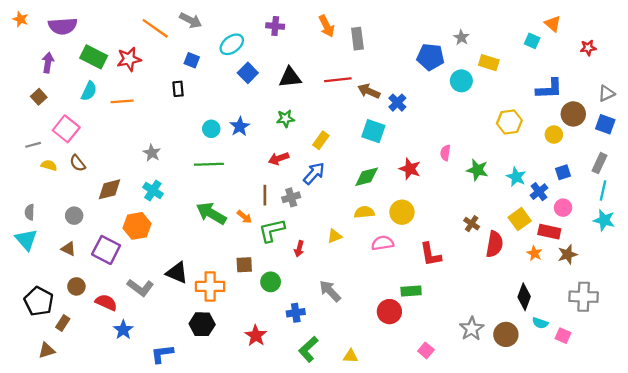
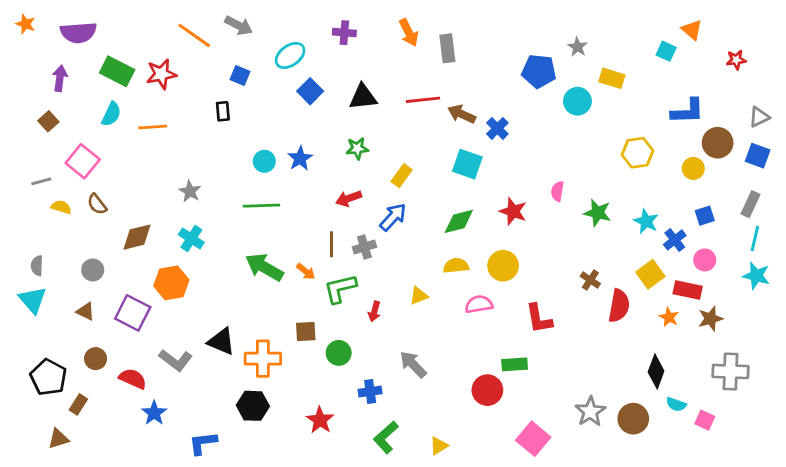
pink square: (426, 350) -> (533, 439), size x1.6
yellow triangle: (351, 356) -> (439, 446), turned -35

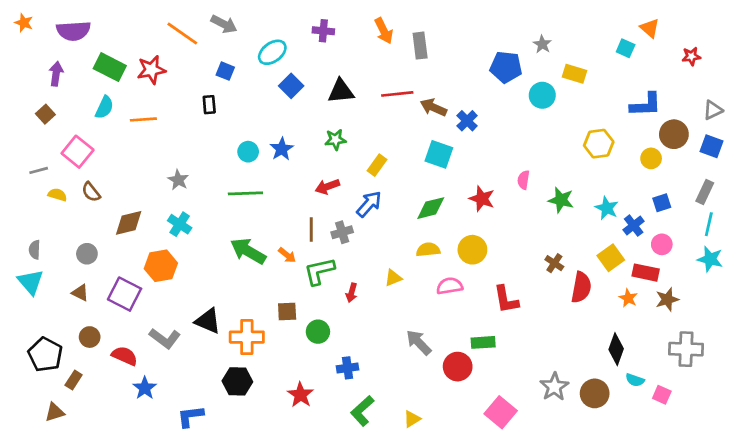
gray arrow: (413, 364) -> (419, 342), moved

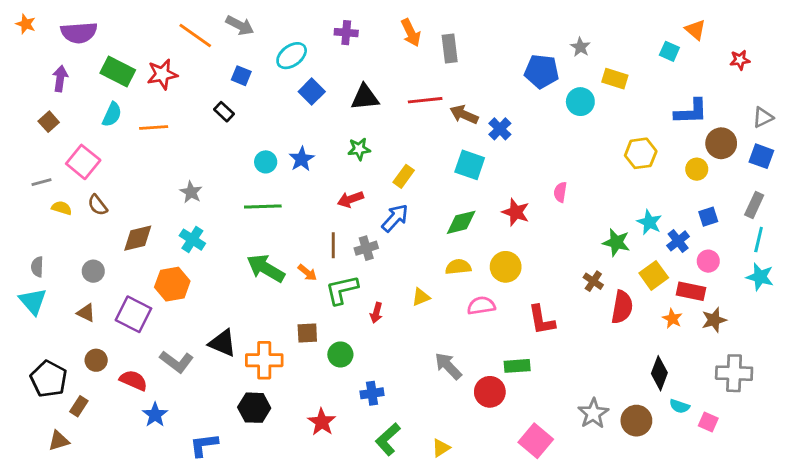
black rectangle: (209, 105) -> (224, 112), turned -42
green star: (561, 200) -> (616, 242), moved

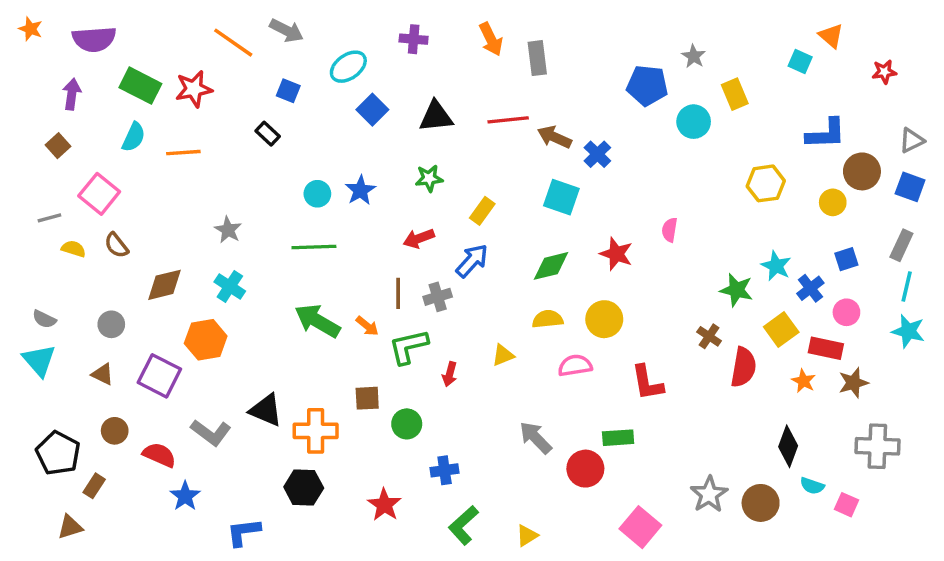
yellow rectangle: (615, 79) -> (735, 94), turned 50
gray semicircle: (37, 267) -> (44, 319), turned -66

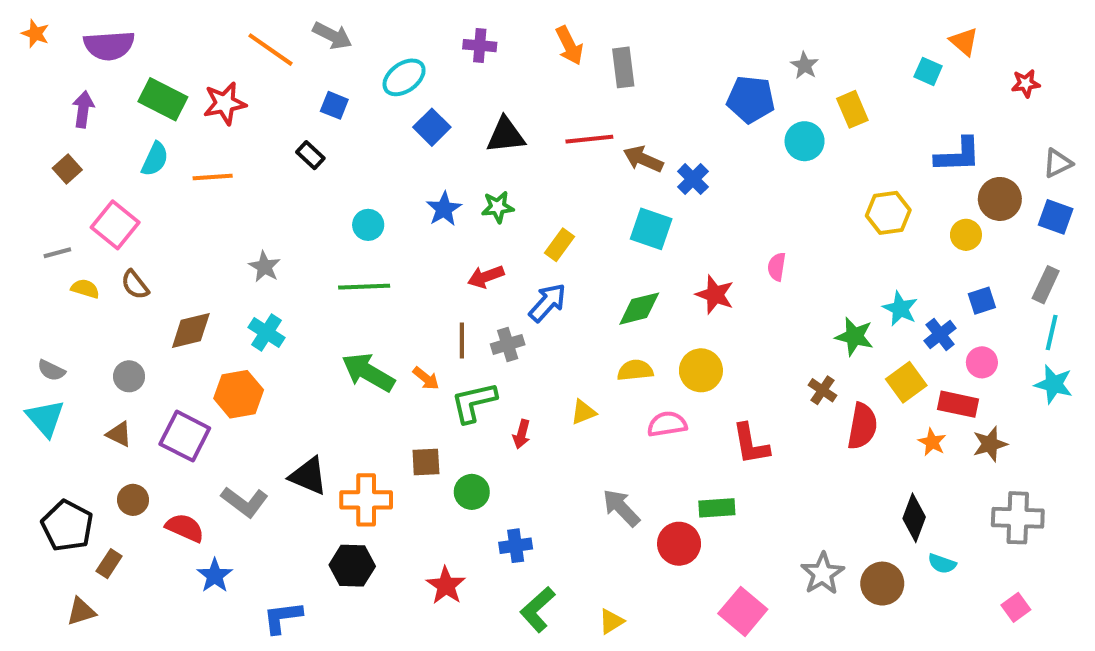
blue star: (360, 190) -> (444, 209), moved
pink square: (846, 505) -> (1016, 607), moved, turned 30

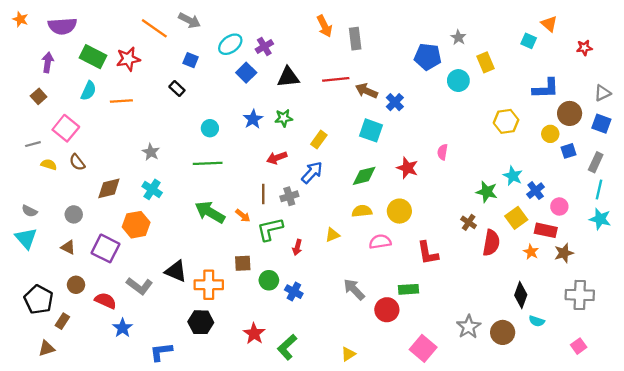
purple cross: (480, 46) -> (264, 47), moved, turned -36
blue square: (982, 301) -> (568, 151), moved
blue cross: (516, 546) -> (294, 292), moved, turned 36
green L-shape: (538, 609) -> (287, 347), moved

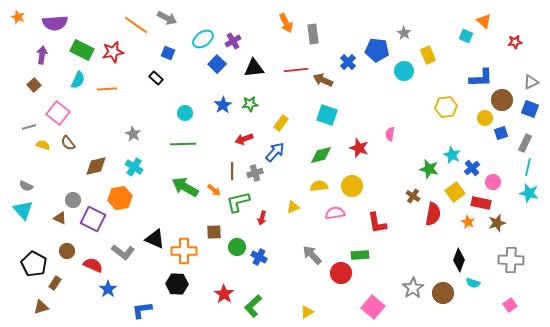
blue cross: (395, 102) -> (348, 62), moved
gray circle: (74, 214) -> (73, 200), moved

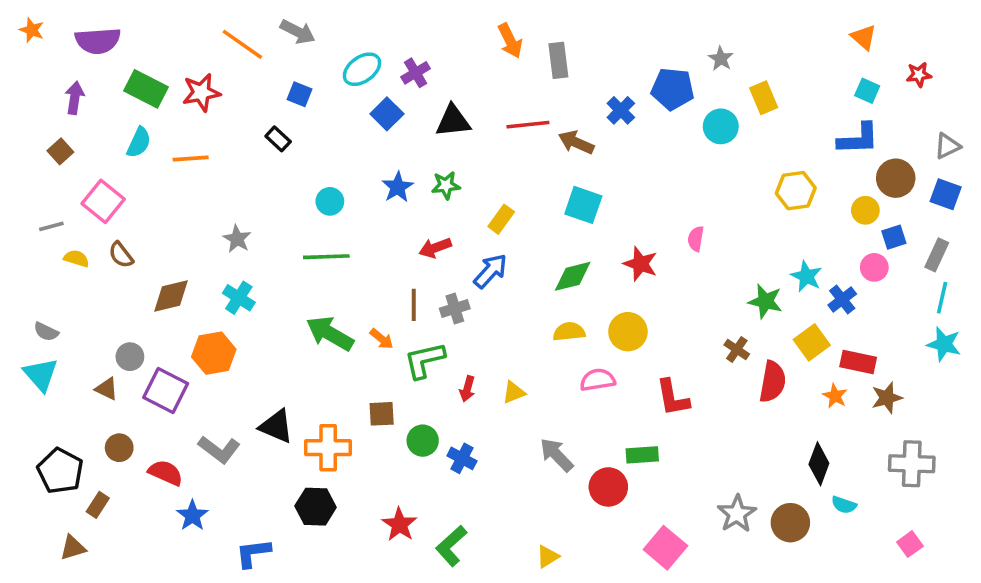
cyan square: (466, 36) -> (867, 91), moved
pink circle: (493, 182) -> (874, 267), moved
yellow triangle: (293, 207) -> (514, 392), moved

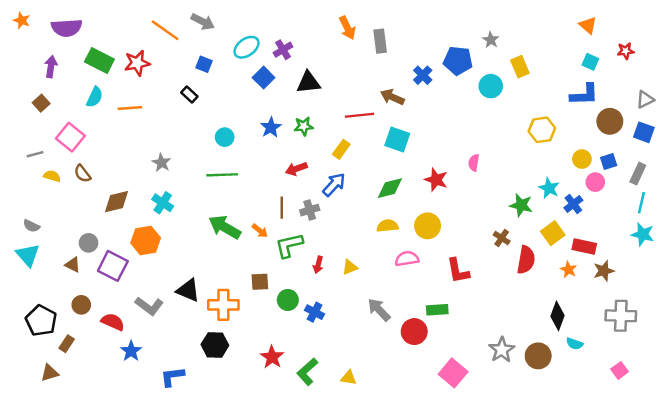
red line: (528, 125) -> (360, 115), moved
yellow circle: (865, 210) -> (582, 159), moved
yellow triangle: (548, 557) -> (349, 378), moved, turned 42

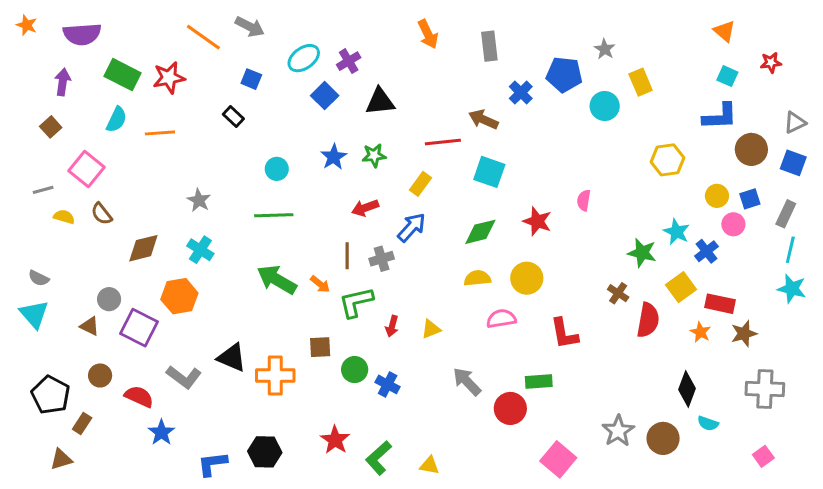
gray rectangle: (380, 41) -> (489, 46), moved
black hexagon: (215, 345) -> (265, 452), moved

